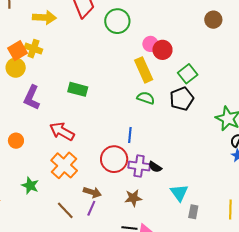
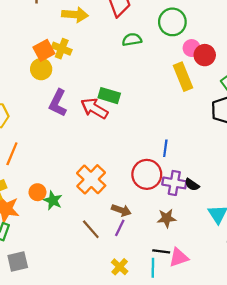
green circle: (117, 21) -> (172, 22), moved
green semicircle: (146, 98) -> (132, 40), moved, turned -30
red arrow: (62, 131) -> (94, 108), moved
orange circle: (16, 141) -> (37, 192), moved

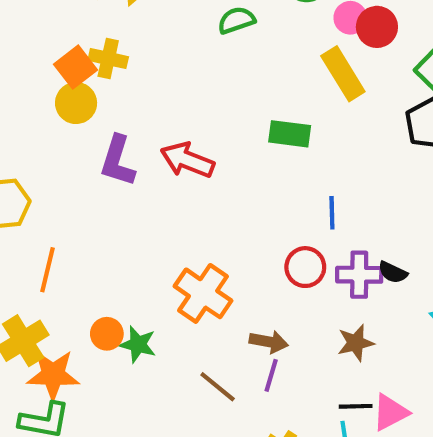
green rectangle: (109, 96) -> (290, 134), moved
red circle: (147, 174) -> (305, 267), size x0.7

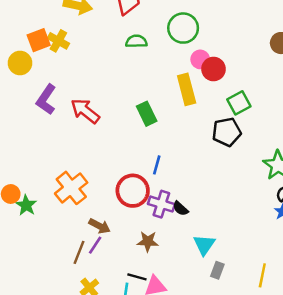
yellow circle: (76, 103) -> (20, 63), moved
green rectangle: (290, 134) -> (147, 114), turned 40
red circle: (305, 267) -> (133, 191), size x1.4
brown line: (218, 387) -> (79, 252), moved, turned 55

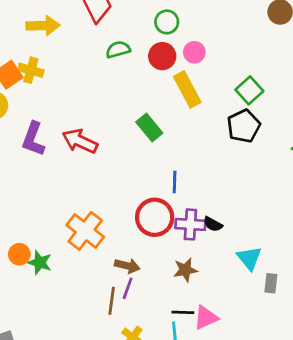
green circle: (183, 28) -> (167, 22), size x0.7
red circle: (213, 69) -> (162, 56), moved

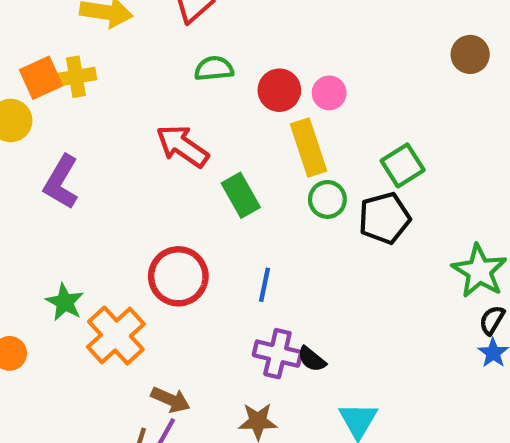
green circle: (167, 22) -> (327, 199), moved
yellow cross: (31, 70) -> (76, 77), turned -35
red arrow: (80, 141) -> (182, 146), moved
red circle: (155, 217) -> (178, 276), moved
green star: (40, 263) -> (65, 302), moved

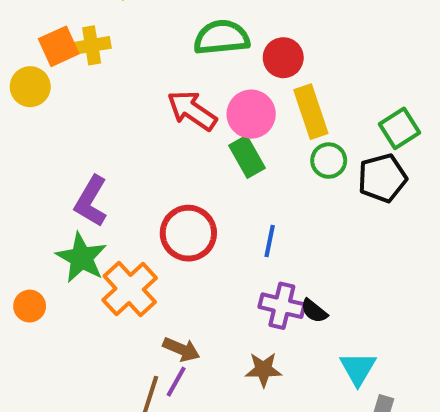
green semicircle: (214, 69) -> (222, 37), size x1.5
pink circle: (329, 93) -> (251, 114), moved, size x1.5
purple L-shape: (61, 182) -> (91, 201), moved
green star: (65, 302) -> (81, 258), size x1.4

